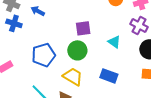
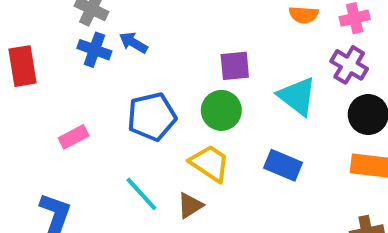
blue arrow: (38, 11) -> (133, 43), moved
cyan triangle: (114, 42) -> (297, 96), size x1.5

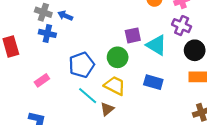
blue arrow: (133, 43) -> (65, 16), moved
purple square: (235, 66) -> (133, 35), moved
cyan line: (141, 194) -> (88, 96), moved

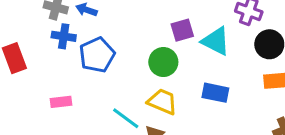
blue pentagon: (82, 65) -> (97, 55), moved
pink rectangle: (42, 80) -> (61, 102), turned 32

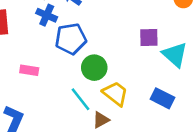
green circle: (163, 62) -> (94, 68), moved

